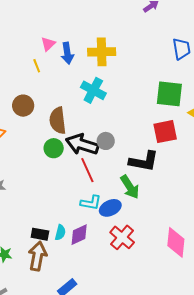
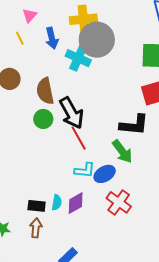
blue arrow: (67, 53) -> (52, 38), moved
gray circle: (106, 141) -> (97, 40), moved, size x2.0
black arrow: (82, 144) -> (71, 113), turned -132
brown arrow: (37, 256) -> (36, 228), size x0.7

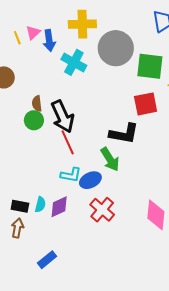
pink triangle: (30, 15) -> (33, 33), moved
gray circle: (97, 40) -> (116, 48), moved
brown semicircle: (45, 91) -> (37, 103), moved, size x0.6

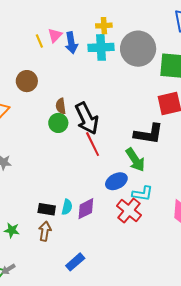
yellow cross: (82, 24) -> (104, 26), size x0.6
cyan cross: (74, 62) -> (101, 47), moved, turned -30
cyan L-shape: (71, 175) -> (142, 194), moved

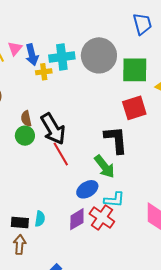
yellow cross: (104, 26) -> (44, 72), moved
black L-shape: (149, 134) -> (116, 140), turned -100
purple diamond: (86, 209) -> (77, 219), moved

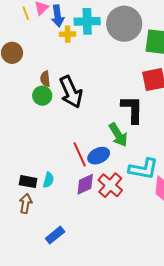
red line: (61, 154) -> (80, 154), moved
cyan L-shape: (114, 200) -> (143, 169), moved, size x1.4

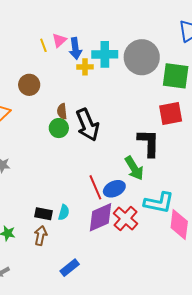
purple diamond: (85, 184) -> (101, 217), size x1.4

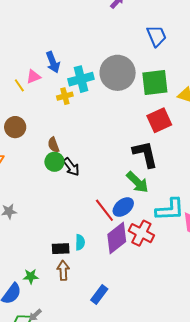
pink triangle: (59, 40) -> (33, 77), turned 35
blue arrow: (75, 48) -> (53, 62), moved
black arrow: (87, 125) -> (71, 167), moved, size x0.6

